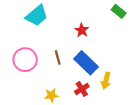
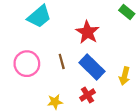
red star: (82, 30) -> (87, 32), size x1.5
yellow arrow: (106, 81) -> (124, 76), moved

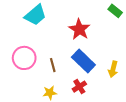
brown line: (62, 61) -> (53, 65), moved

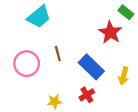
red star: (79, 29) -> (110, 32), moved
brown line: (53, 65) -> (58, 54), moved

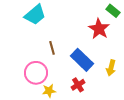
pink circle: (27, 64) -> (36, 73), moved

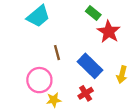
green rectangle: (113, 11) -> (93, 13), moved

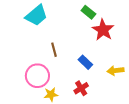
blue rectangle: (90, 66) -> (85, 62), size x0.6
yellow arrow: (122, 75) -> (116, 71), turned 70

